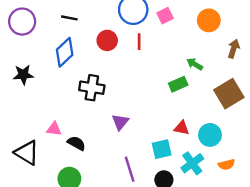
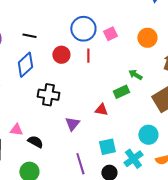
red triangle: (182, 128) -> (101, 110), moved

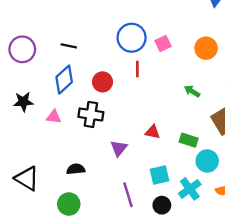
red circle: (61, 55) -> (102, 82), moved
green rectangle: (121, 92) -> (189, 140), moved, turned 42
pink triangle: (16, 130) -> (54, 117), moved
black semicircle: (35, 142) -> (76, 169), turned -35

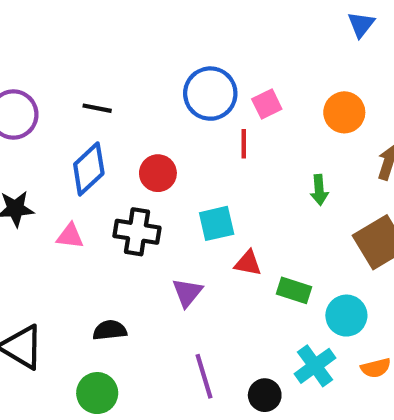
red line: (137, 69) -> (244, 144), moved
green arrow: (192, 91) -> (319, 190), turned -126
green rectangle: (189, 140) -> (294, 290), moved
cyan square: (159, 175) -> (217, 223), moved

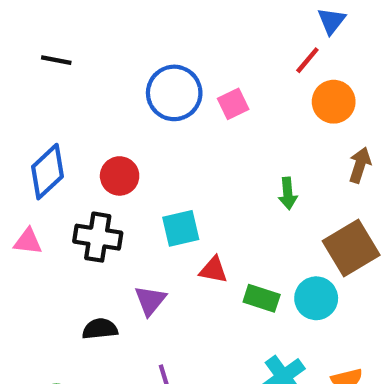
black line: (97, 108) -> (56, 60), moved
orange circle: (344, 112) -> (334, 102), moved
red line: (244, 144) -> (307, 60), moved, turned 40
cyan circle: (346, 316) -> (316, 298), moved
black semicircle: (110, 330) -> (100, 329), moved

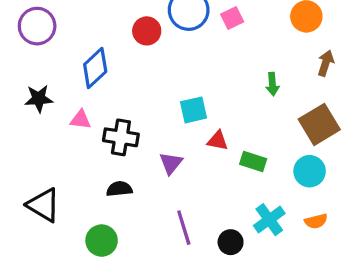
red circle: (120, 176) -> (147, 31), moved
black cross: (98, 237) -> (121, 137), moved
cyan circle: (316, 298) -> (310, 171), moved
black semicircle: (100, 329) -> (119, 189), moved

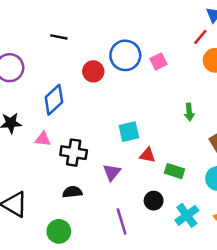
black circle: (231, 242) -> (154, 201), moved

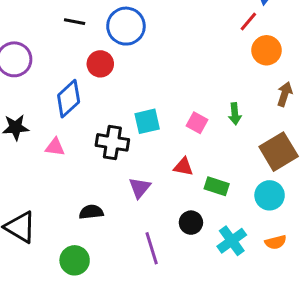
blue circle: (125, 55) -> (126, 26), moved
pink square: (159, 62) -> (197, 123), moved, turned -35
red circle: (93, 71) -> (100, 64), moved
cyan square: (129, 132) -> (147, 121), moved
black cross: (74, 153) -> (112, 142), moved

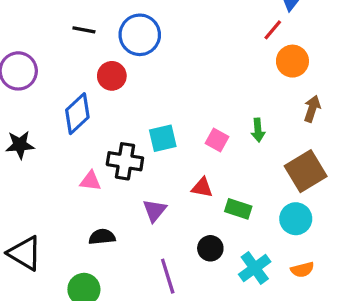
pink triangle: (55, 147) -> (90, 181), moved

